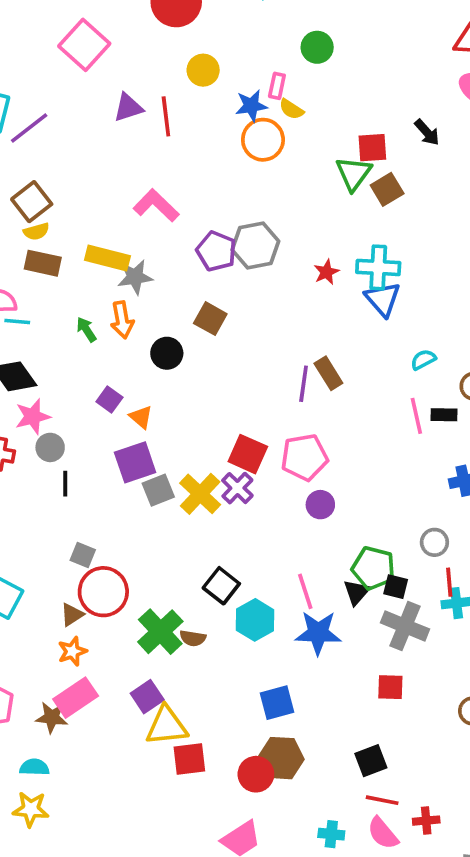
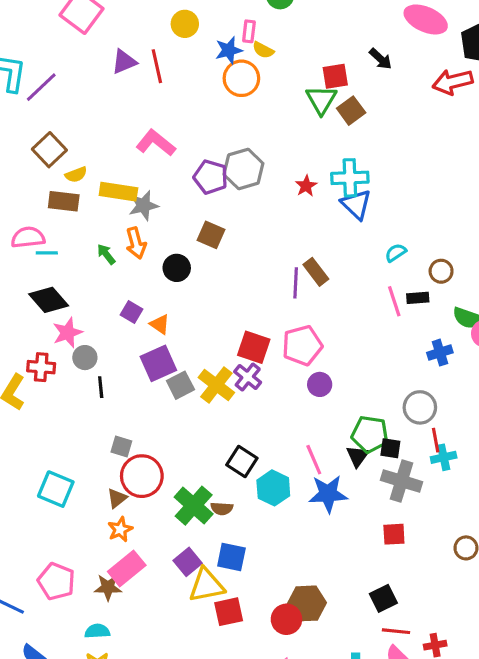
yellow semicircle: (36, 231) -> (76, 175), moved
gray circle: (434, 542) -> (420, 407), size x1.4
blue square: (277, 703) -> (231, 557), moved, turned 32

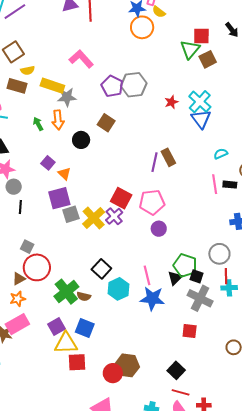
cyan cross: (350, 178) -> (200, 102), turned 35
black square: (383, 598) -> (176, 370), turned -30

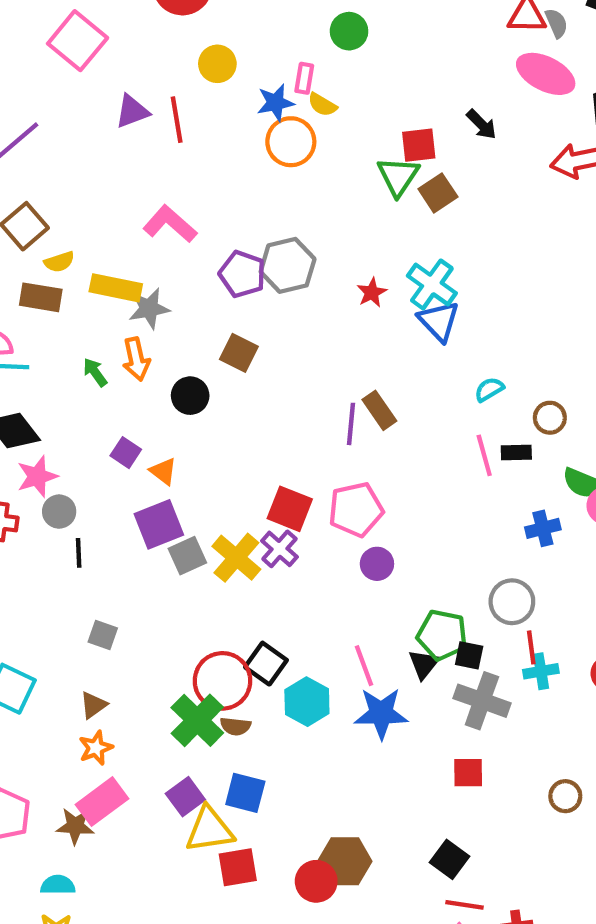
red circle: (37, 267) -> (222, 681), moved

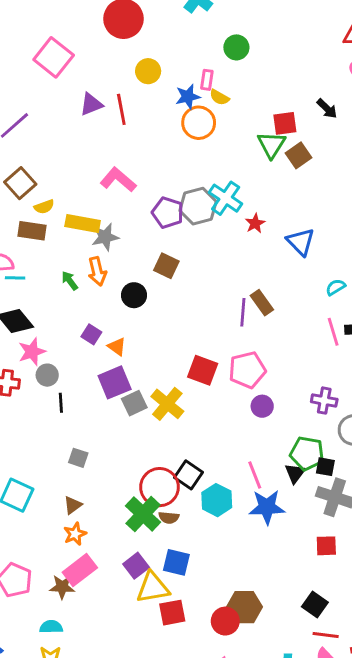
cyan cross: (432, 284) -> (226, 198), moved
purple cross: (279, 549) -> (324, 401), moved, turned -30

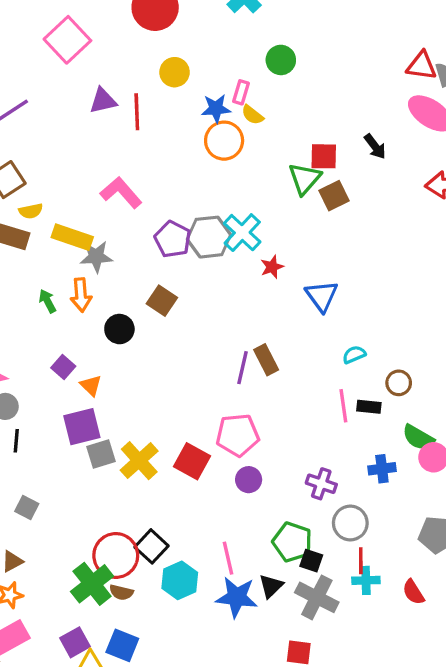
red square: (203, 370) -> (192, 461), moved
black triangle: (295, 473) -> (271, 586), moved

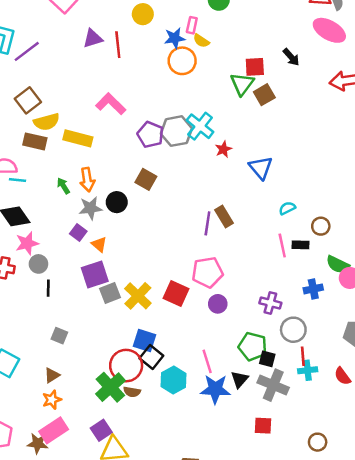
yellow semicircle: (31, 211) -> (47, 122), size x1.5
gray star: (96, 257) -> (90, 208), moved
blue square: (122, 645) -> (144, 340), moved

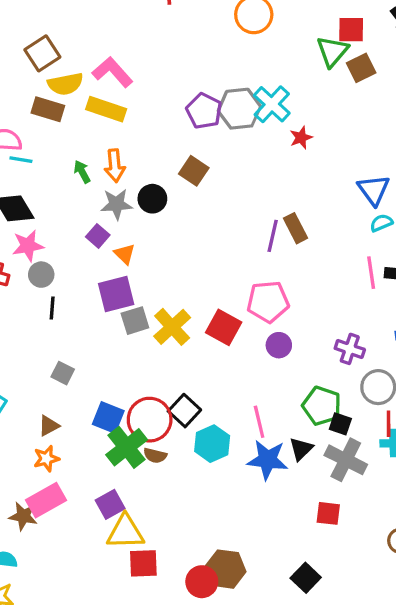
pink L-shape: (111, 104) -> (112, 72), moved
blue triangle: (261, 168) -> (374, 190), moved
blue square: (144, 340) -> (108, 418), moved

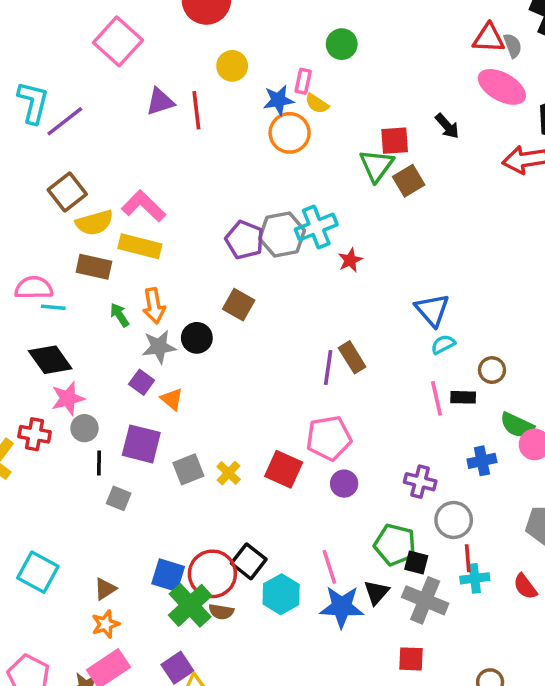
cyan cross: (272, 104) -> (316, 227), turned 30
brown rectangle: (48, 109) -> (94, 267), moved
purple square: (116, 294) -> (141, 444), moved, turned 33
yellow cross: (172, 327) -> (229, 473), size x0.6
gray square: (63, 373) -> (119, 498), moved

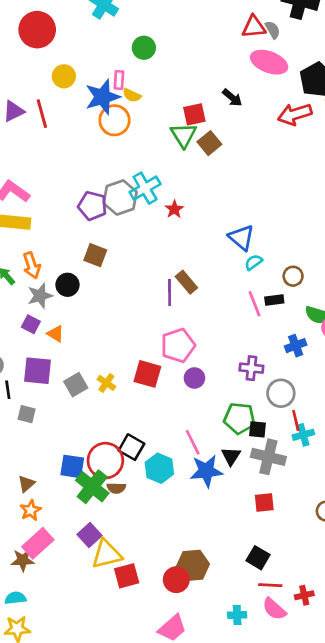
blue star: (278, 100) -> (102, 97), size x1.5

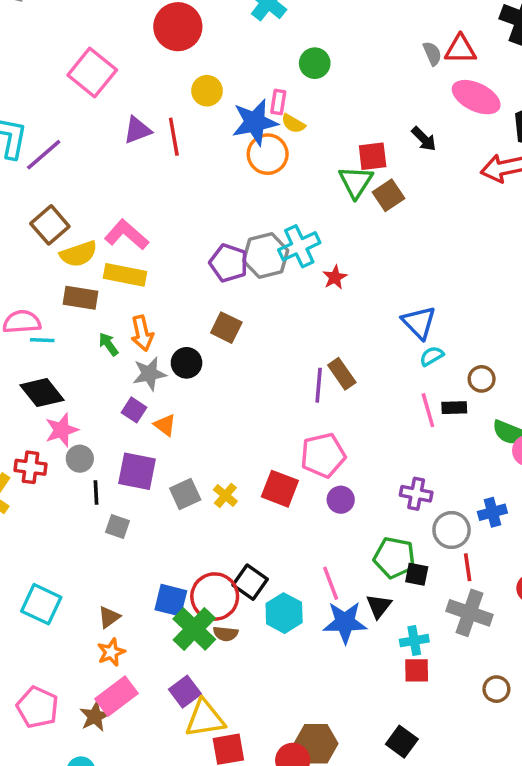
gray semicircle: (273, 30) -> (432, 53), moved
blue cross: (296, 346) -> (492, 512), moved
cyan cross: (303, 435) -> (414, 641), moved
gray cross: (268, 457) -> (469, 613), moved
brown star: (23, 560) -> (95, 716), turned -30

